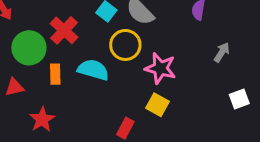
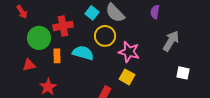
red cross: (64, 30) -> (63, 26), turned 36
gray arrow: (222, 52) -> (171, 41), size x1.5
white square: (239, 99) -> (183, 73), turned 32

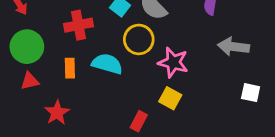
green circle: (39, 38) -> (27, 47), moved
gray arrow: (171, 41) -> (233, 47), turned -115

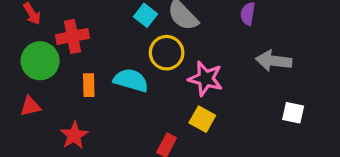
red cross: (79, 25) -> (73, 36), moved
red triangle: (30, 81) -> (30, 106), moved

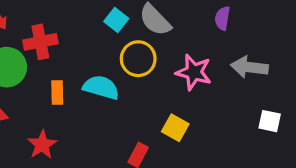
pink star: (206, 79) -> (194, 72), moved

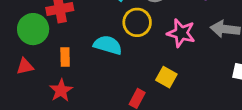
orange rectangle: (57, 92) -> (65, 57), moved

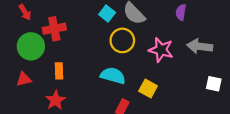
cyan semicircle: (108, 45) -> (113, 76), moved

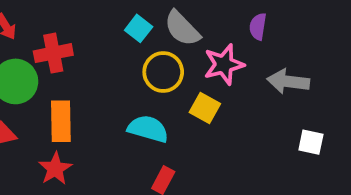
pink star: (161, 50) -> (224, 64), moved, turned -30
orange rectangle: (59, 71) -> (61, 121), size x1.5
yellow square: (148, 89) -> (205, 108), moved

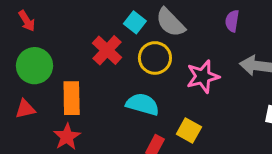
red cross: (53, 53) -> (107, 50), moved, turned -36
pink star: (224, 64) -> (203, 76), moved
yellow square: (205, 108) -> (189, 131), moved

